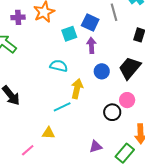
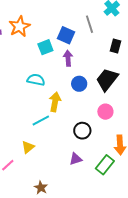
black circle: (112, 112) -> (82, 131), moved
yellow triangle: (48, 133) -> (28, 147), turned -40

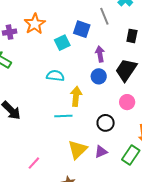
purple arrow: (68, 58) -> (100, 54), moved
cyan line: (41, 121) -> (63, 116), turned 30
yellow triangle: (28, 147) -> (78, 150), moved, size x1.5

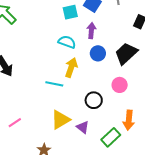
purple arrow: (100, 54) -> (91, 31), moved
cyan semicircle: (55, 76) -> (67, 42), moved
purple triangle: (101, 152) -> (83, 127), turned 48

